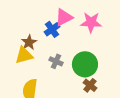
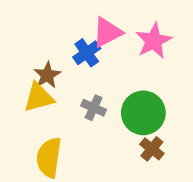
pink star: (91, 22) -> (154, 41), turned -30

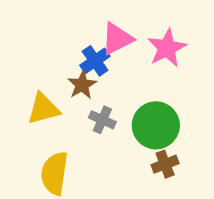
brown star: (47, 75) -> (82, 85), moved
brown cross: (152, 149) -> (165, 164), turned 30

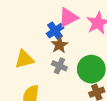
brown star: (82, 85) -> (59, 45), moved

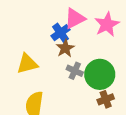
gray cross: (59, 66) -> (75, 71), moved

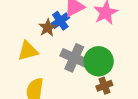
brown star: (65, 48) -> (48, 28), moved
gray cross: (75, 71) -> (74, 58), size x1.6

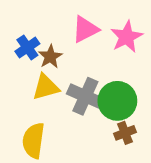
blue cross: (60, 21) -> (27, 47), moved
yellow triangle: (28, 51) -> (46, 87), moved

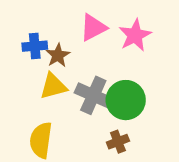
blue cross: (27, 47) -> (35, 46), turned 30
brown cross: (125, 133) -> (118, 142), moved

